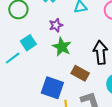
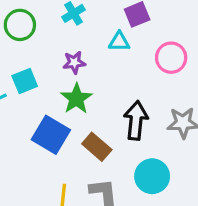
blue square: (52, 88) -> (51, 135), moved

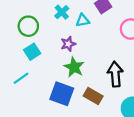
cyan triangle: (119, 42) -> (83, 20), moved
cyan square: (25, 81) -> (32, 52), moved

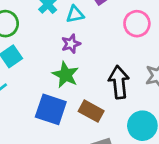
purple star: (68, 44) -> (71, 44), moved

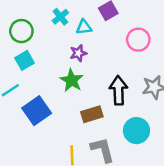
blue square: (51, 109) -> (37, 111), moved, turned 32
brown rectangle: (91, 111) -> (92, 114), turned -50

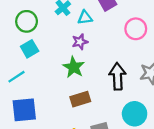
blue square: (37, 111) -> (24, 110), moved, turned 30
brown rectangle: (92, 114) -> (80, 99), moved

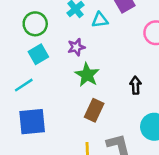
purple star: (80, 42) -> (76, 47), moved
black arrow: (117, 76) -> (135, 85), size x0.6
brown rectangle: (80, 99) -> (94, 110), turned -48

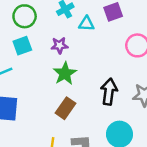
black arrow: (135, 85) -> (109, 92), size x1.5

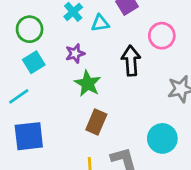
black arrow: (109, 92) -> (131, 61), moved

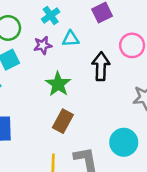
cyan triangle: (100, 23) -> (71, 39), moved
purple star: (75, 53) -> (43, 45), moved

